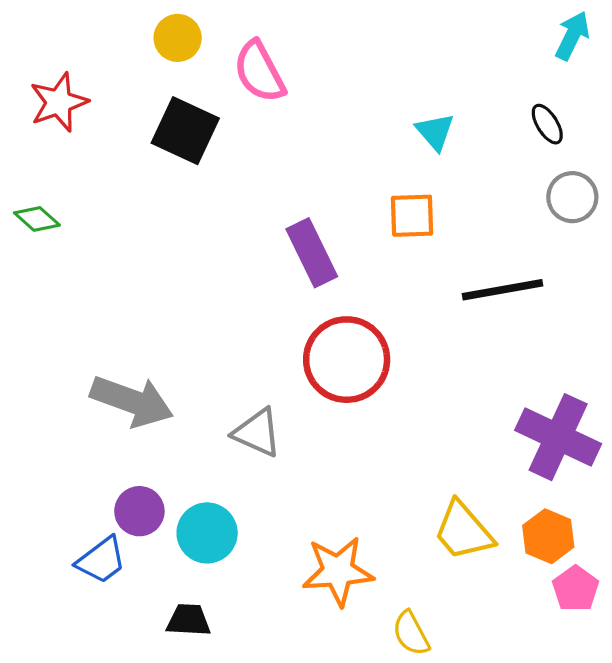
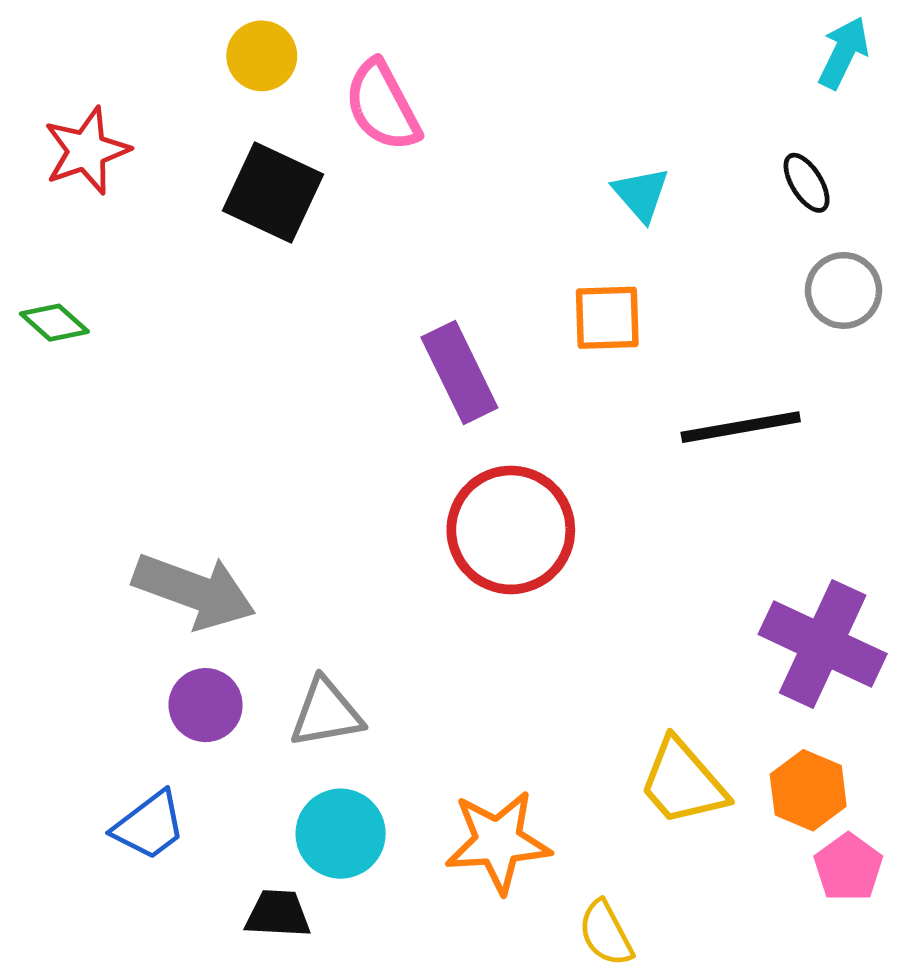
gray triangle: (257, 433) -> (326, 713), moved, turned -34
purple circle: (139, 511) -> (206, 705), moved
cyan circle: (207, 533) -> (341, 834), moved

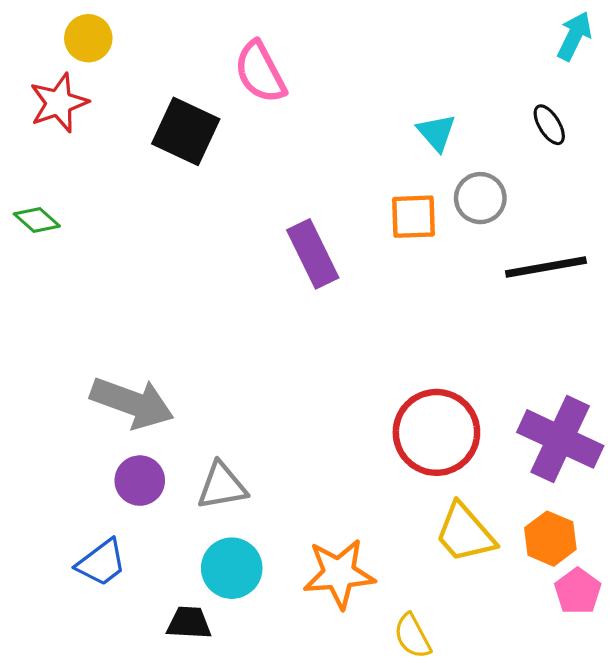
yellow circle: (262, 56) -> (88, 38), moved
gray circle: (844, 290) -> (480, 198), moved
black line: (741, 427) -> (546, 267), moved
red circle: (511, 530) -> (436, 432), moved

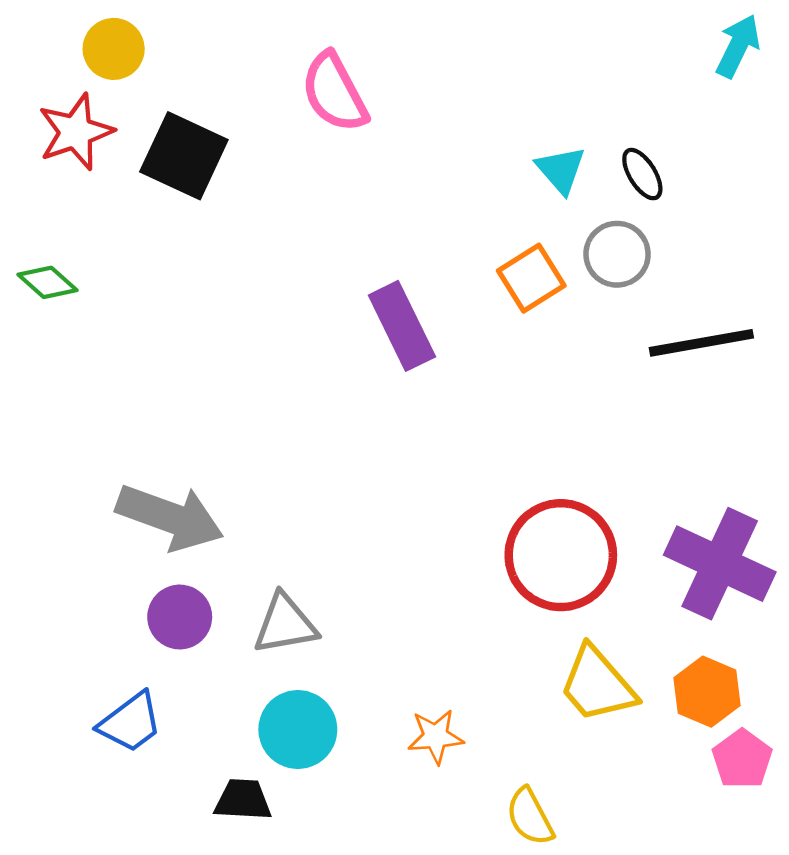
black ellipse: (549, 125) -> (642, 174), moved
black square: (186, 131) -> (184, 156), moved
orange square: (413, 217) -> (531, 278), turned -30
orange star: (339, 574) -> (436, 737), size x0.6

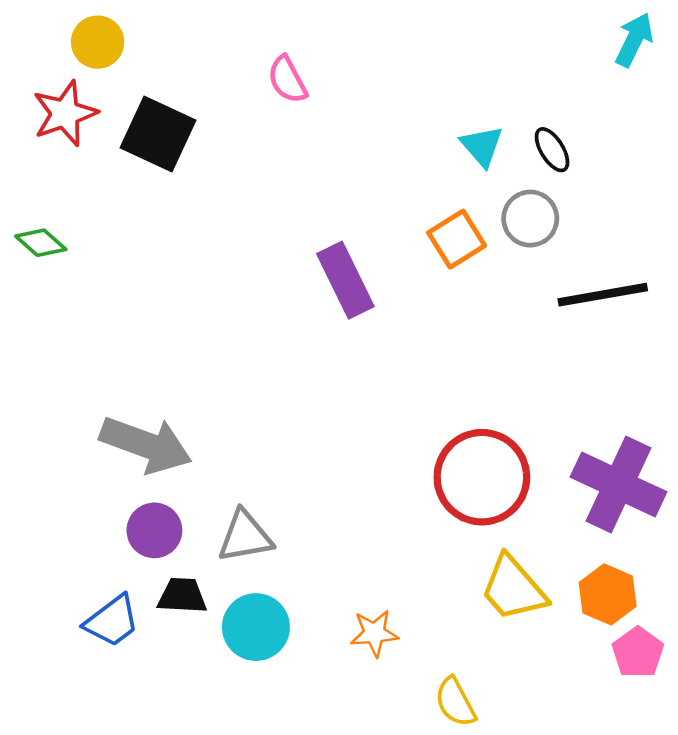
pink semicircle: (334, 93) -> (287, 80), size x0.7
black trapezoid: (243, 800) -> (182, 596), moved

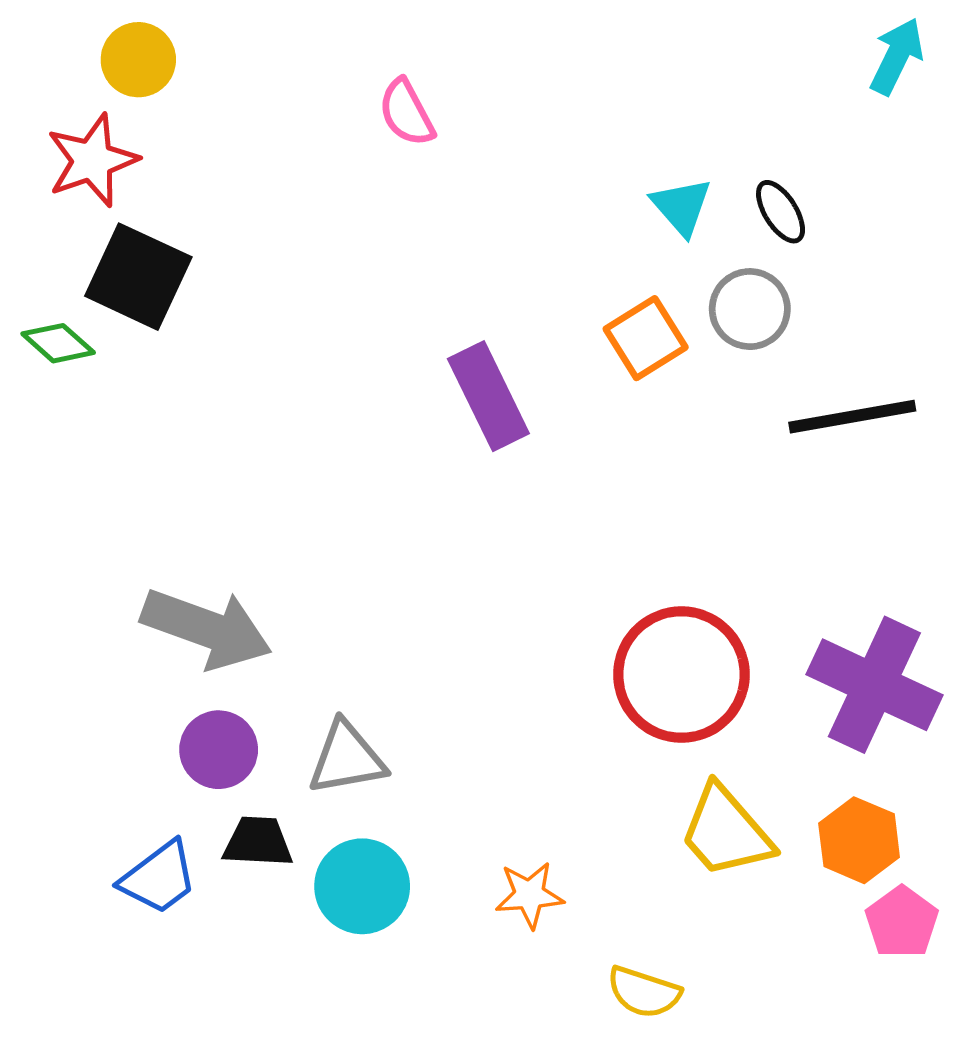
black square: (158, 134) -> (138, 277), moved
yellow semicircle: (455, 702) -> (644, 992), turned -44

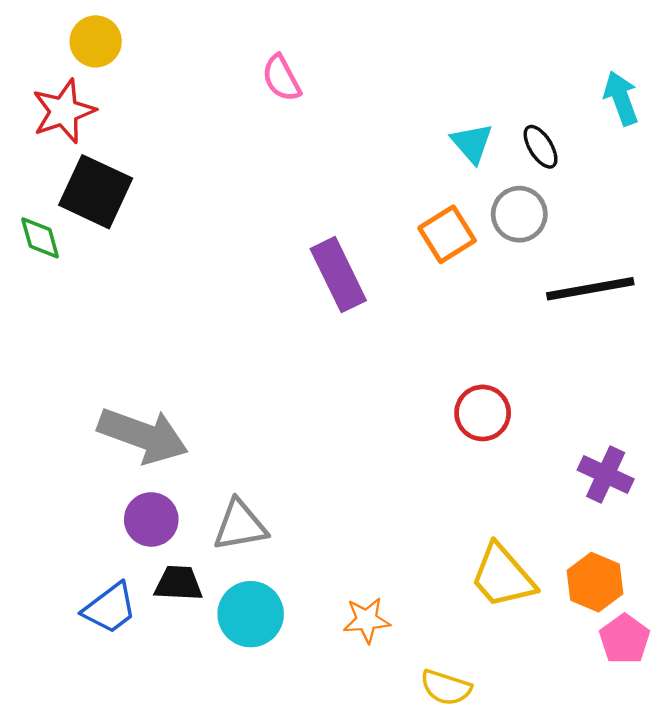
cyan arrow: (897, 56) -> (621, 98), moved, turned -46
green diamond: (58, 343) -> (40, 238), turned 33
red circle: (681, 675) -> (483, 413), moved, size x0.6
purple cross: (874, 685) -> (606, 475), size x0.6

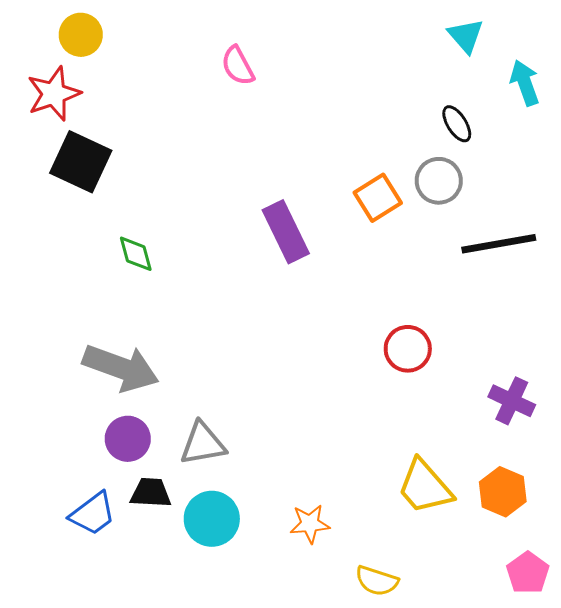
cyan triangle: (472, 143) -> (466, 36), moved
green diamond: (40, 238) -> (136, 254), moved
pink pentagon: (625, 639) -> (528, 573), moved

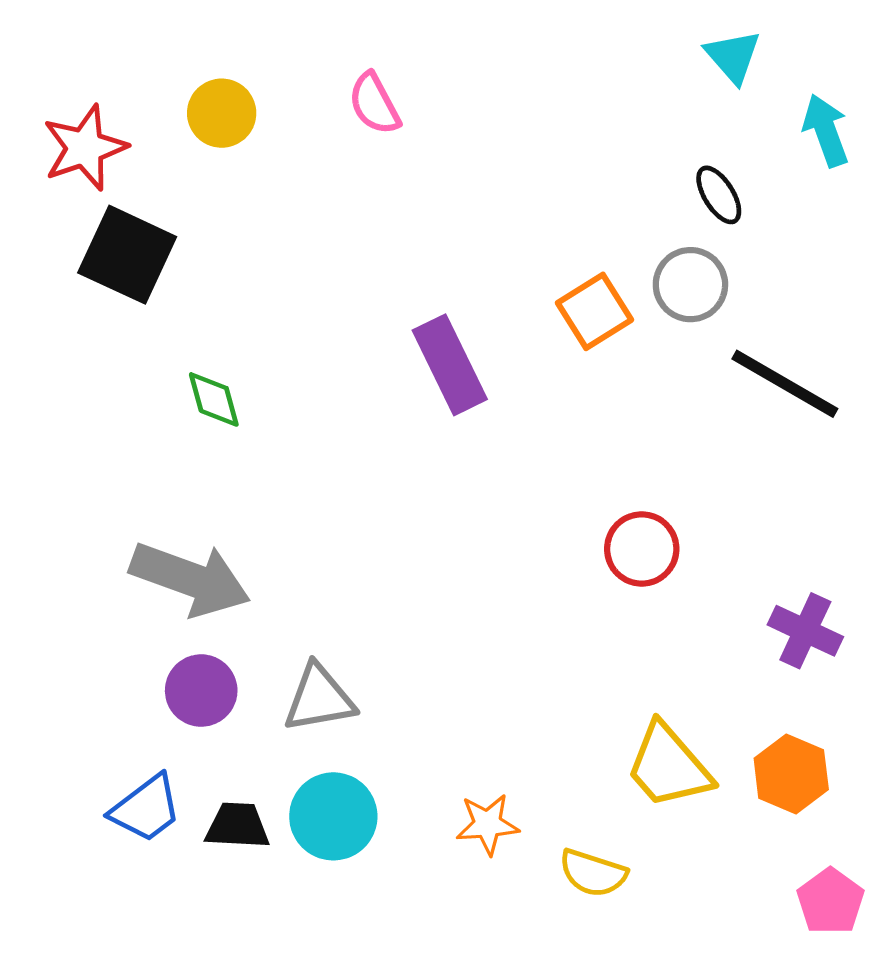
yellow circle: (81, 35) -> (222, 113), moved
black line: (499, 244) -> (785, 384), turned 40
black trapezoid: (151, 493) -> (237, 826), moved
yellow semicircle: (377, 581) -> (593, 873), moved

